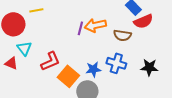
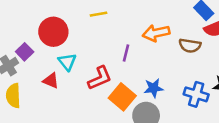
yellow line: (36, 10) -> (98, 14), moved
purple line: (80, 28) -> (126, 53), moved
blue cross: (116, 63) -> (196, 94), moved

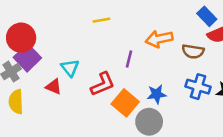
red circle: (53, 32) -> (21, 38), moved
purple square: (25, 52) -> (27, 58), size x1.5
blue cross: (196, 94) -> (198, 87), moved

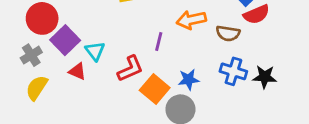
purple square: (27, 58) -> (65, 40), moved
yellow semicircle: (16, 102) -> (37, 88), turned 35

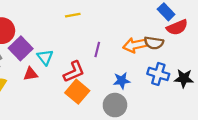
orange arrow: (191, 20) -> (135, 45), moved
red triangle: (77, 71) -> (31, 74), turned -32
orange square: (155, 89) -> (77, 92), moved

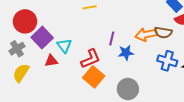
blue star: (122, 81) -> (126, 53), moved

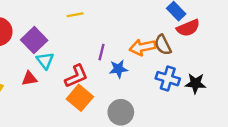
brown semicircle: (163, 32) -> (163, 45), turned 54
purple square: (42, 38) -> (34, 40), moved

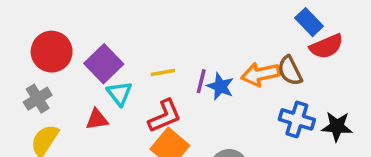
yellow line: (75, 15) -> (163, 72), moved
blue star: (118, 69) -> (220, 86), moved, turned 30

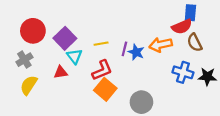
blue rectangle: (309, 22) -> (190, 13), turned 49
red semicircle: (326, 46) -> (182, 27), moved
brown semicircle: (290, 71) -> (195, 43), moved

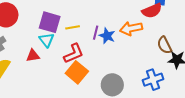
purple square: (65, 38) -> (50, 22), moved, turned -30
brown semicircle: (195, 43) -> (164, 45), moved
blue cross: (183, 72) -> (153, 80), moved, turned -36

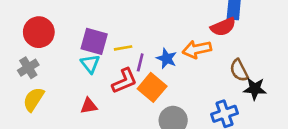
purple line: (96, 33) -> (140, 62), moved
red triangle: (33, 56) -> (89, 106), moved
orange square: (77, 72) -> (152, 87), moved

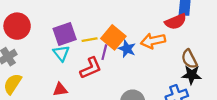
purple square: (94, 41) -> (65, 34), turned -35
orange square: (152, 87) -> (113, 37), moved
black star: (255, 89) -> (192, 75), moved

